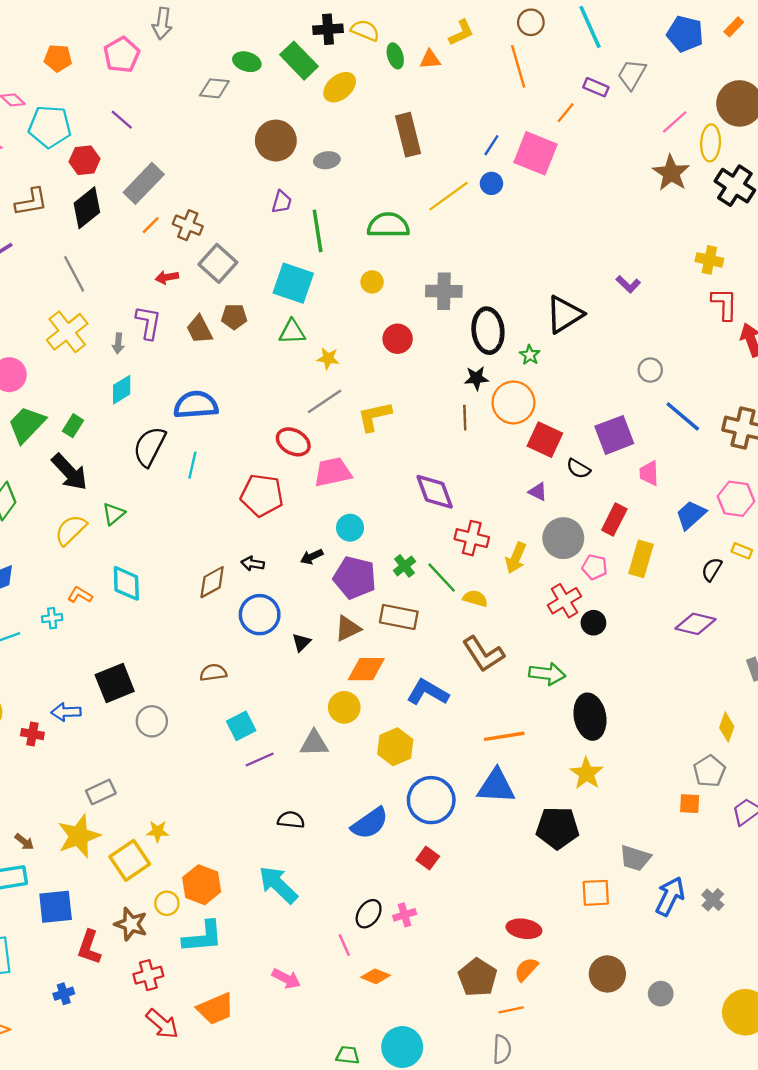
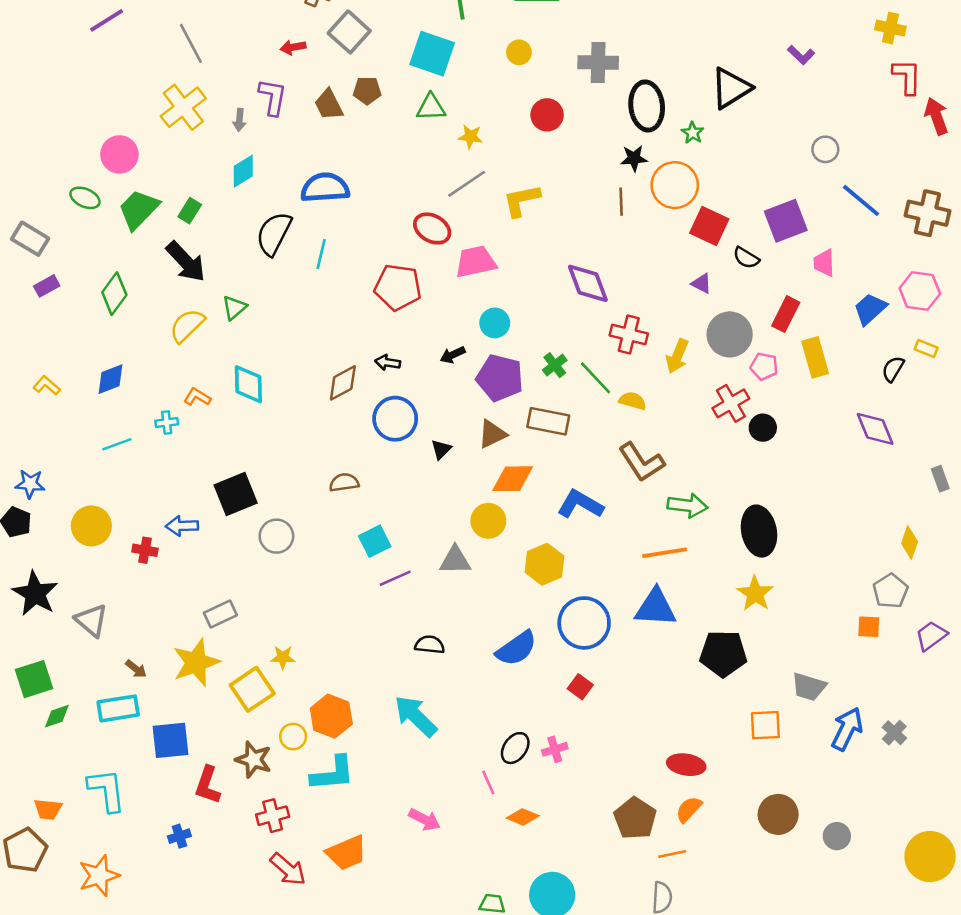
yellow rectangle: (641, 559) -> (815, 357), turned -32
purple diamond: (695, 624) -> (875, 429), turned 54
green arrow: (547, 674) -> (687, 505), moved

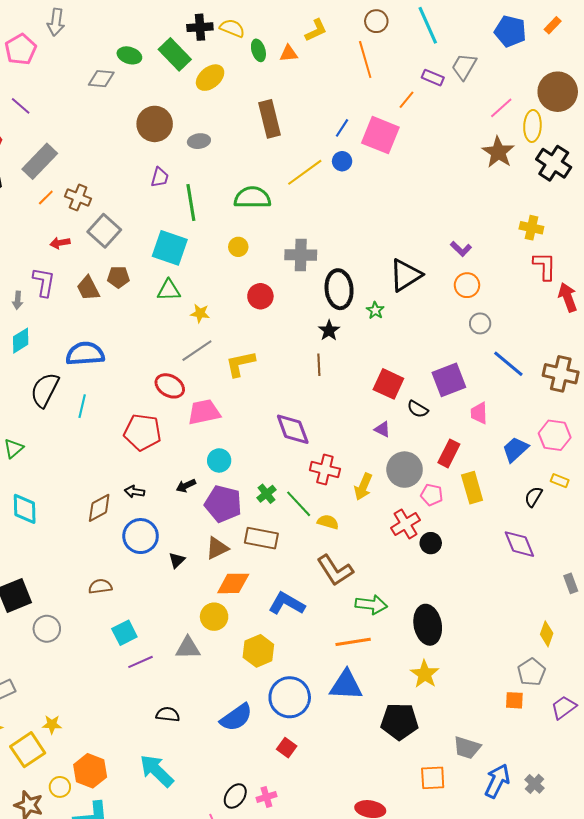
black star: (634, 158) -> (329, 330), turned -30
orange circle: (675, 185) -> (467, 285), moved, size x0.7

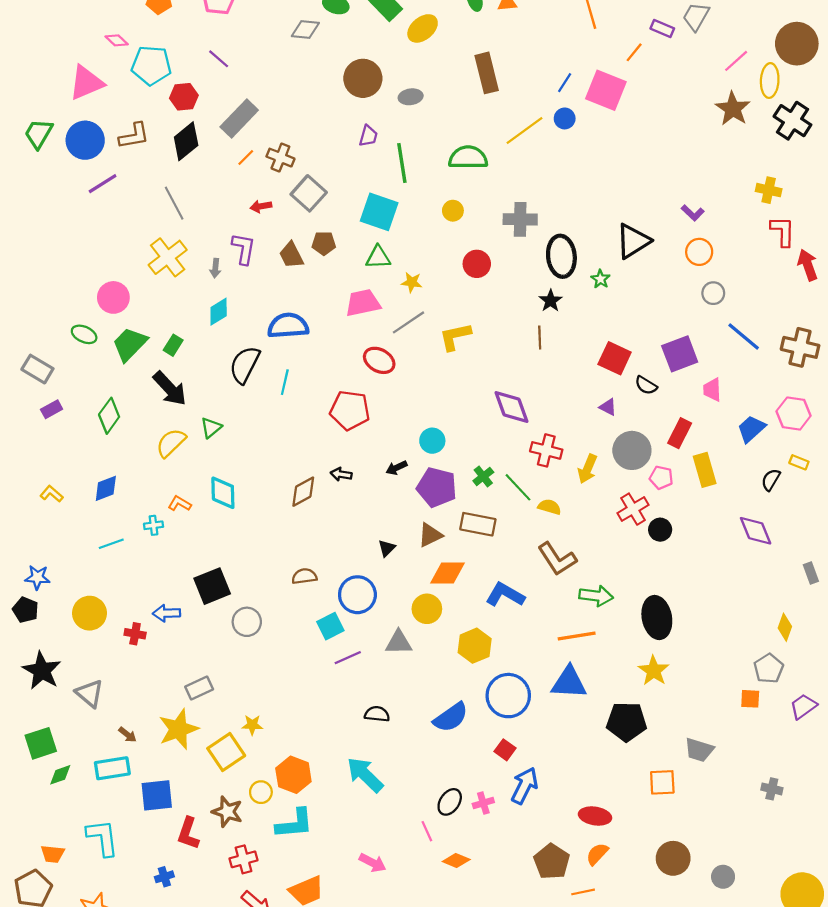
pink trapezoid: (204, 412) -> (363, 303), moved
blue circle: (141, 536) -> (357, 595), moved
blue arrow: (497, 781) -> (525, 786), moved
gray cross: (534, 784) -> (772, 789), turned -30

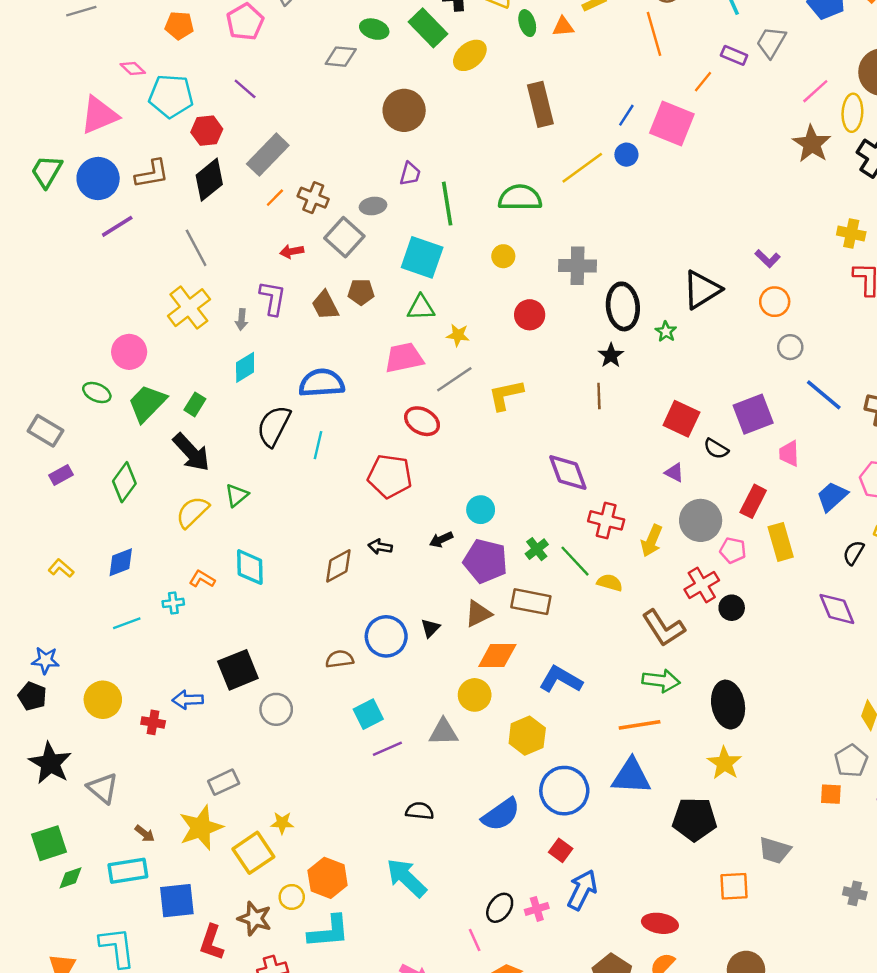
gray ellipse: (411, 97) -> (373, 206), moved
brown L-shape: (557, 559) -> (664, 628), moved
blue circle: (357, 595) -> (386, 636), moved

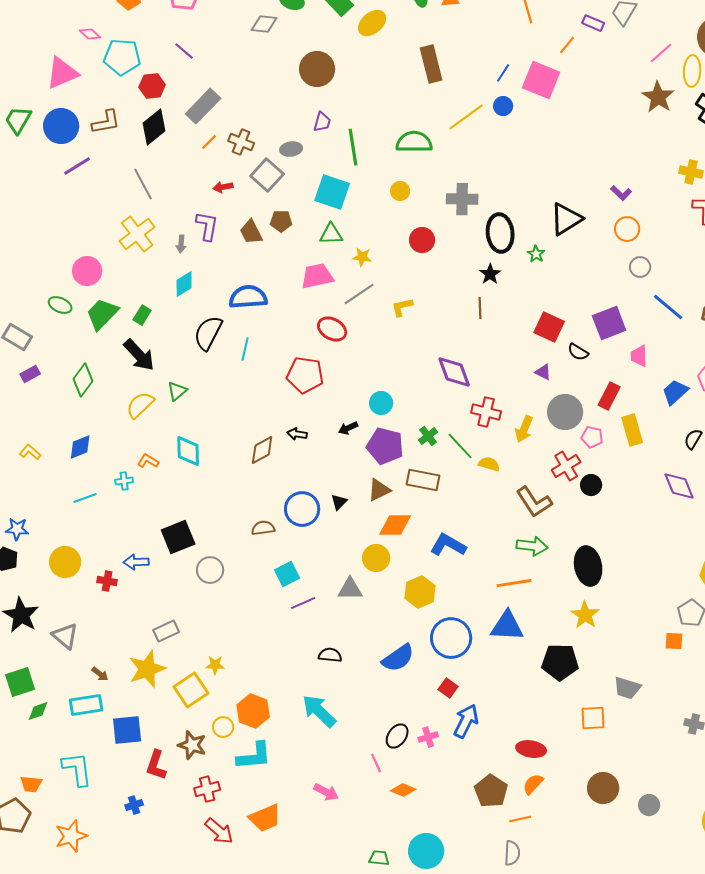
yellow L-shape: (506, 395) -> (402, 307), size x0.7

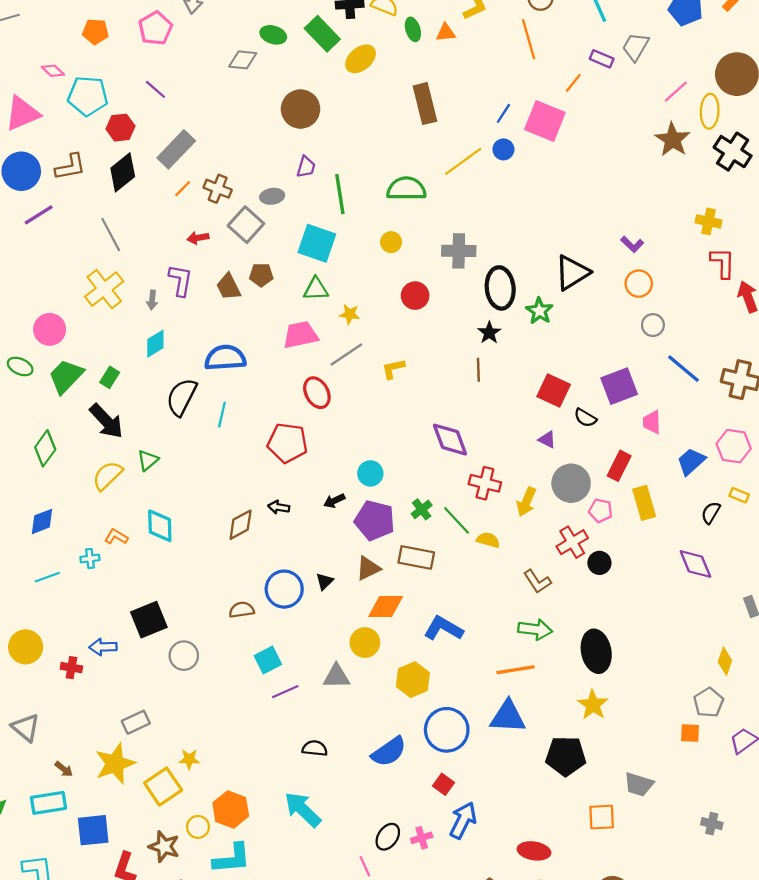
green star: (536, 254) -> (539, 311), size x1.4
red ellipse: (332, 329) -> (317, 393), turned 32
brown L-shape: (534, 502) -> (537, 581), size x0.7

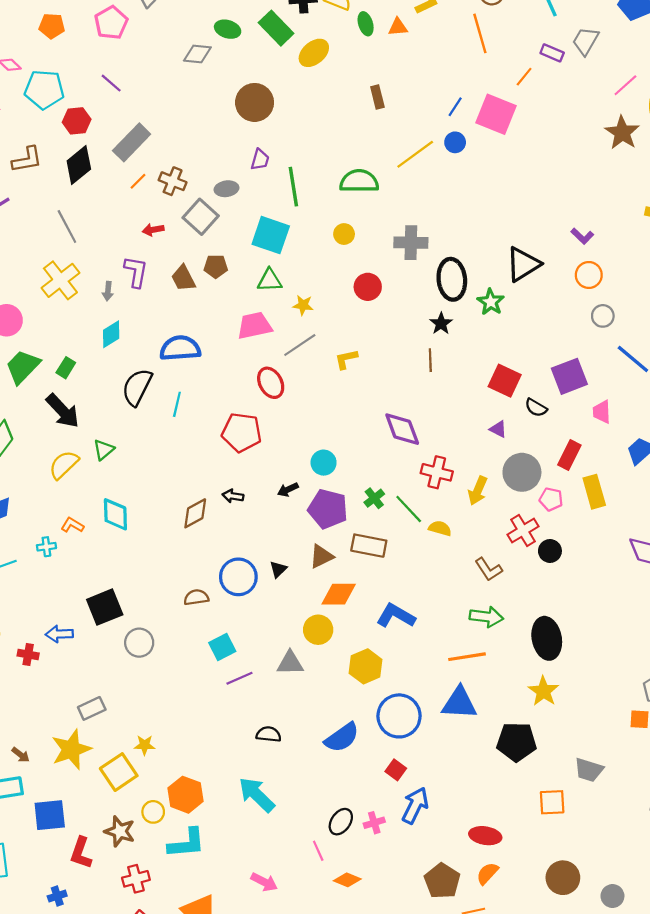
brown rectangle: (425, 104) -> (377, 97), size x0.6

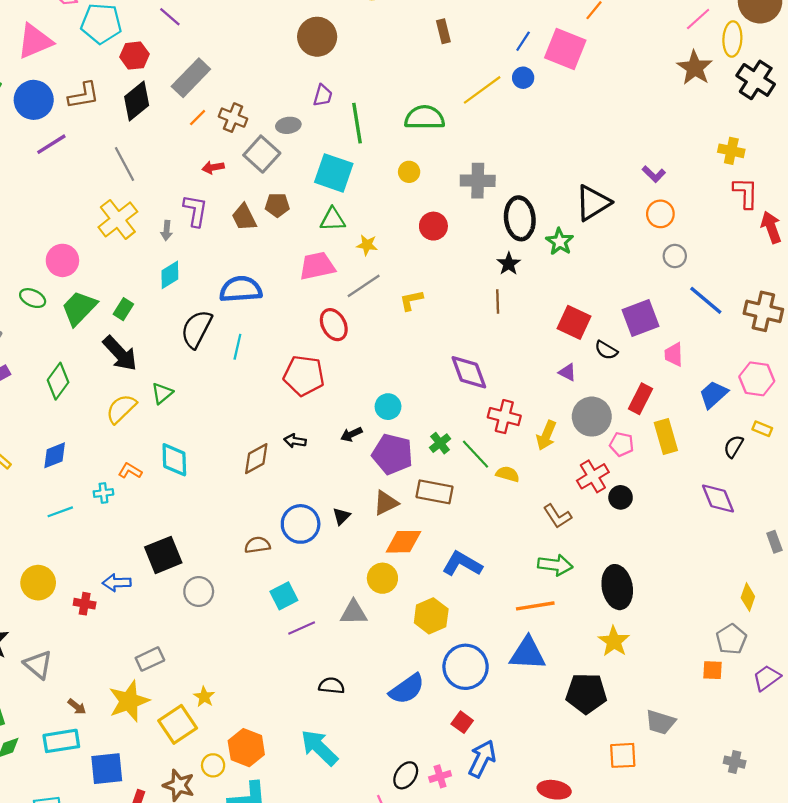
yellow star: (145, 745) -> (204, 697), turned 30

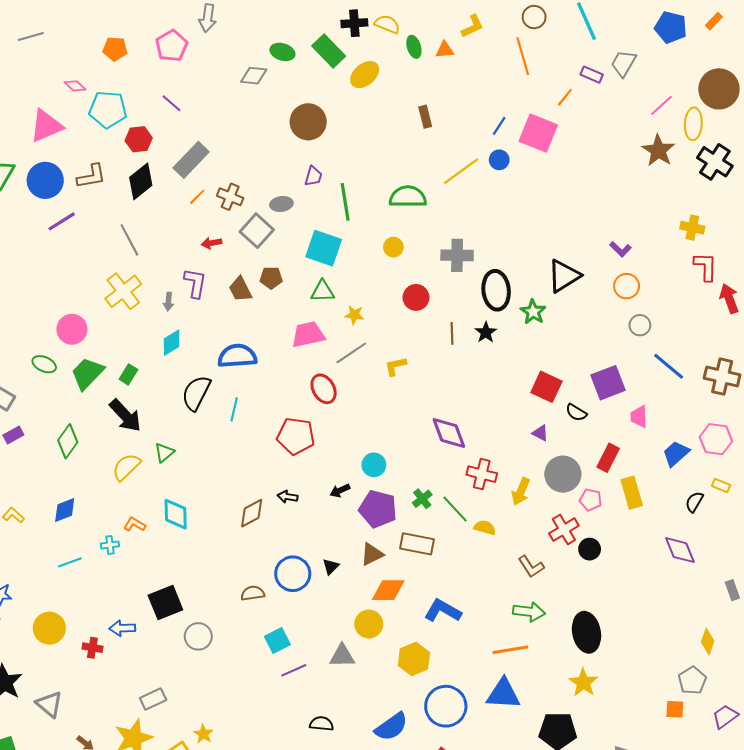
brown line: (498, 301) -> (452, 333), moved

